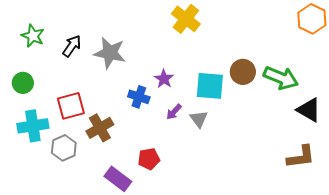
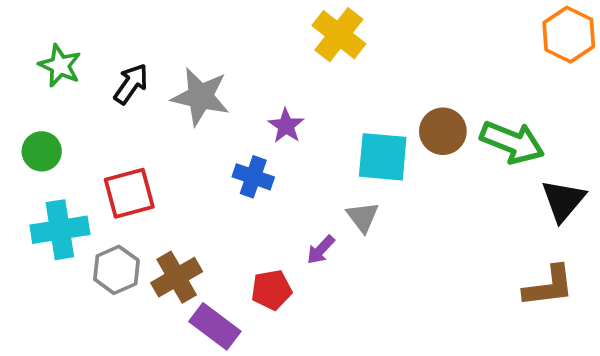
purple star: (164, 79) -> (286, 126), moved
black triangle: (309, 110) -> (563, 201), turned 40
purple arrow: (174, 112) -> (321, 250), moved
brown cross: (100, 128) -> (177, 277), moved

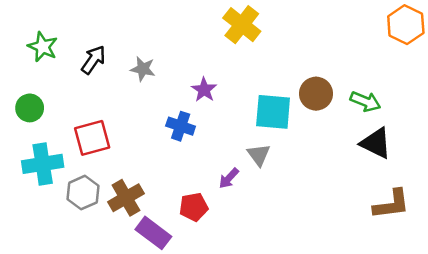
gray star: (200, 97) -> (143, 69), size x0.6
green arrow: (512, 142) -> (365, 101), size x0.7
black triangle: (563, 201) -> (376, 143), moved, turned -44

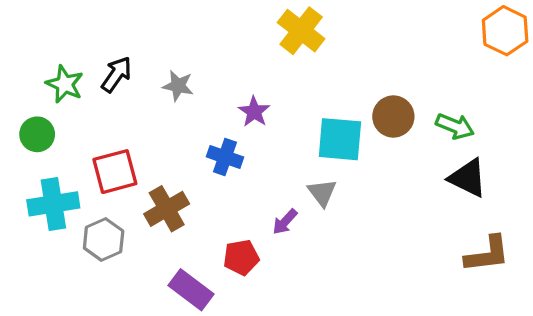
green star: (43, 47) -> (65, 84), moved
brown cross: (126, 198) -> (167, 209), moved

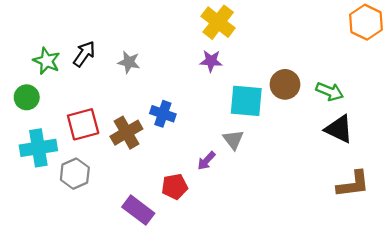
purple star: (254, 112) -> (211, 61), moved, turned -30
brown cross: (167, 209) -> (126, 133), moved

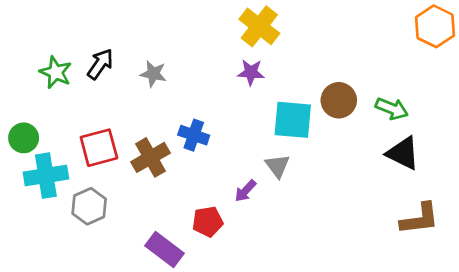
green circle: (27, 97) -> (24, 138), moved

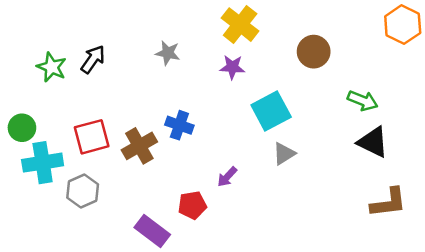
gray star: (153, 74) -> (168, 53), moved
brown circle: (339, 100) -> (314, 52), moved
cyan square: (293, 120) -> (271, 111), turned -33
gray triangle: (277, 166) -> (284, 154), moved, turned 35

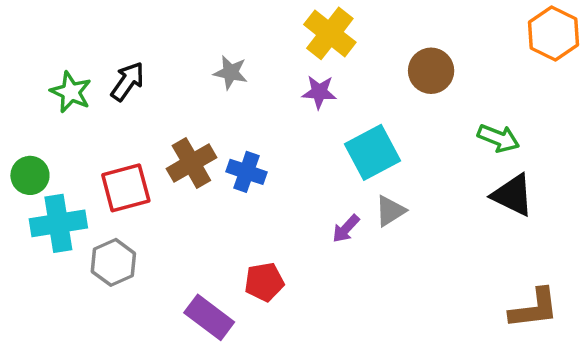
brown cross: (139, 146) -> (191, 163), moved
purple arrow: (227, 177) -> (346, 229), moved
brown L-shape: (388, 203) -> (534, 309), moved

